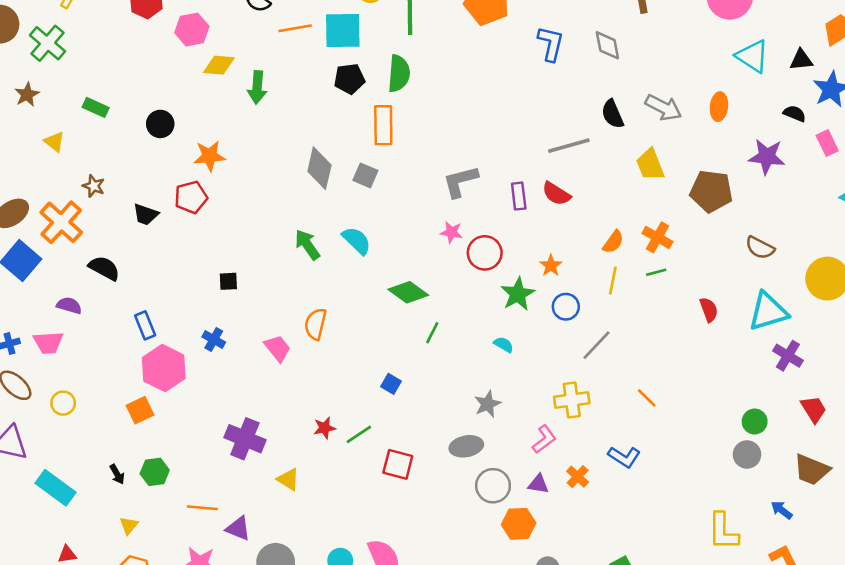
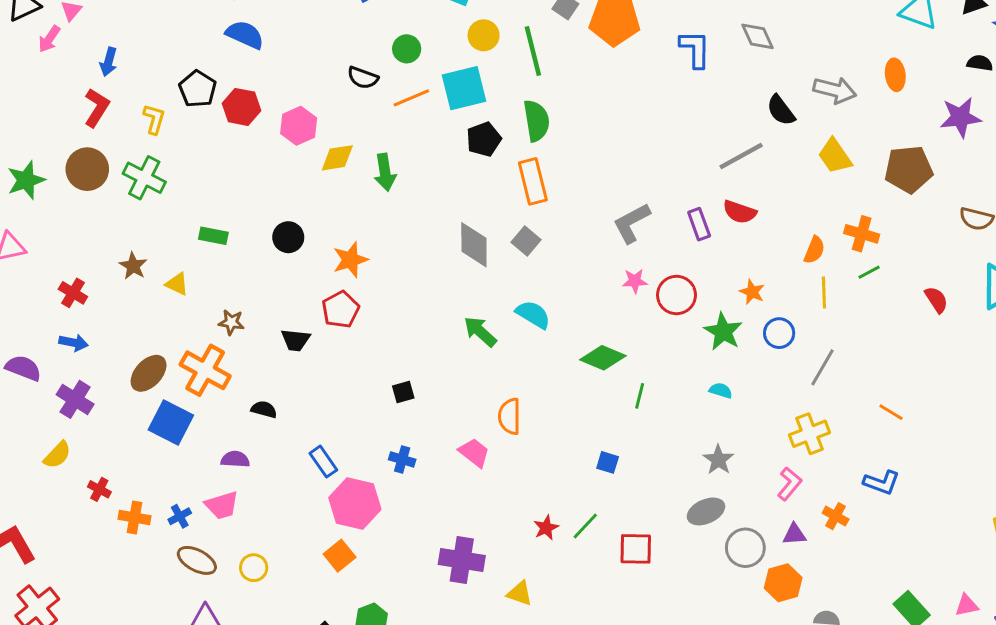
brown star: (27, 95) -> (133, 266), moved
gray square: (365, 175) -> (526, 241), turned 30
black semicircle: (104, 268) -> (264, 409), size x0.7

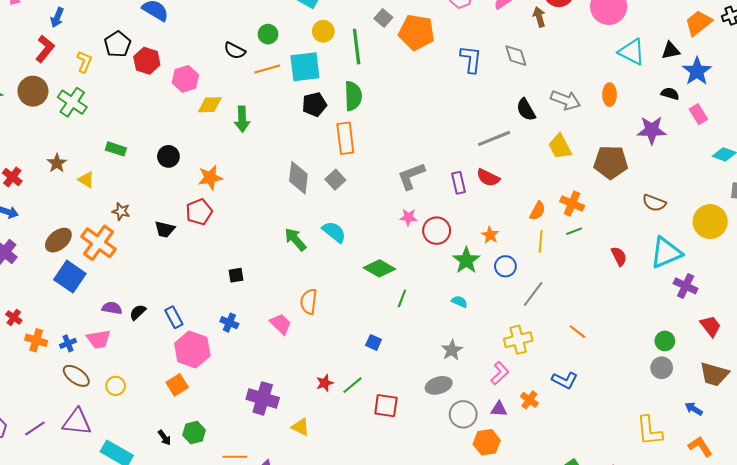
black semicircle: (264, 409) -> (138, 312), moved, turned -66

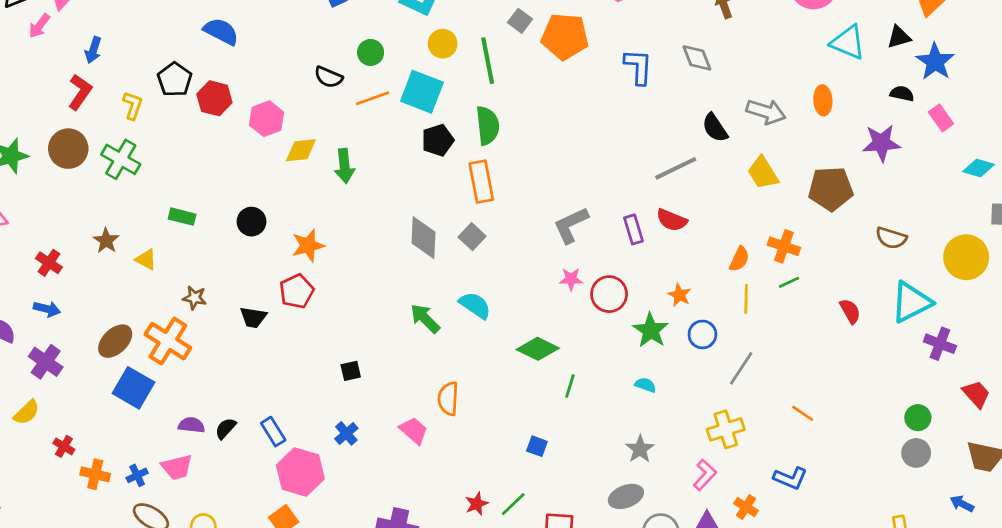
cyan square: (305, 67) -> (422, 92), turned 32
blue cross: (229, 323) -> (346, 433), turned 30

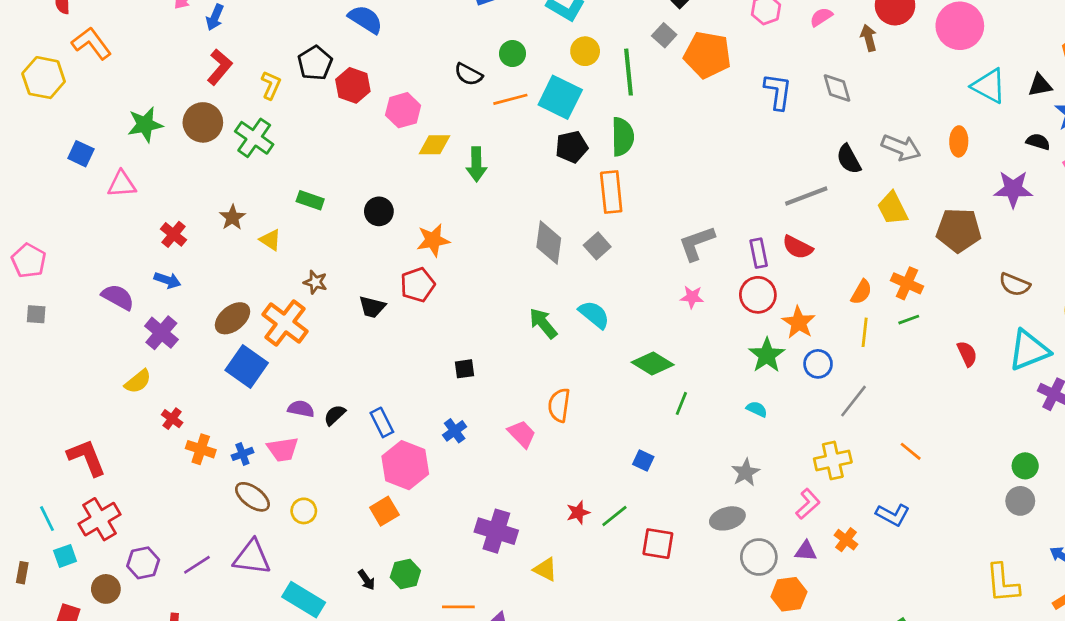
blue arrow: (93, 50) -> (215, 17), moved
red circle: (609, 294) -> (758, 295), moved
orange star: (679, 295) -> (799, 322), size x1.4

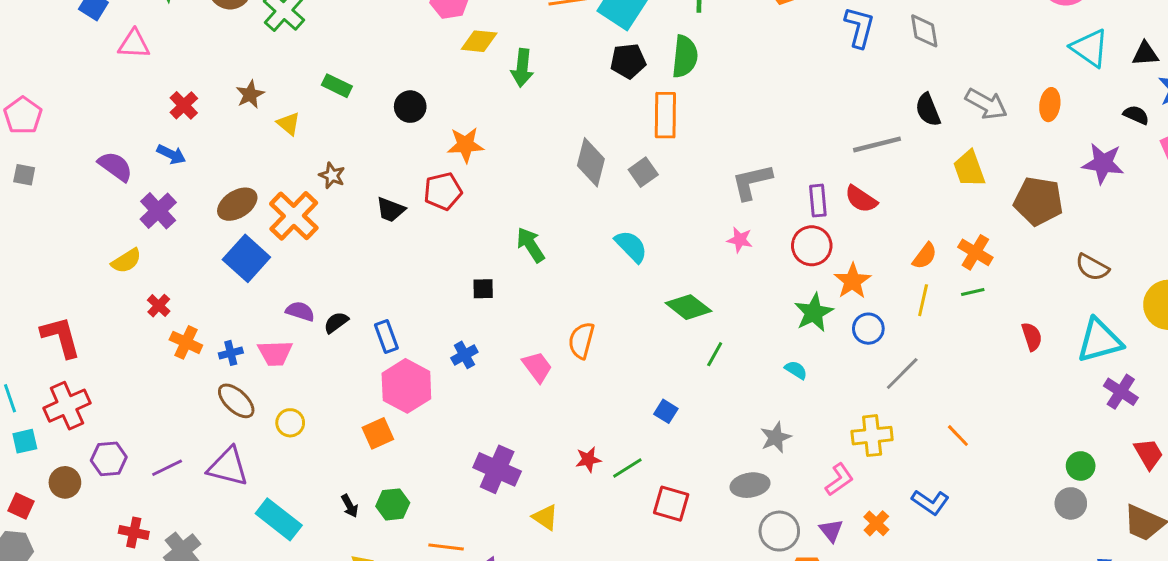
green arrow: (543, 323) -> (531, 245), moved
purple triangle: (806, 551) -> (831, 530), turned 40

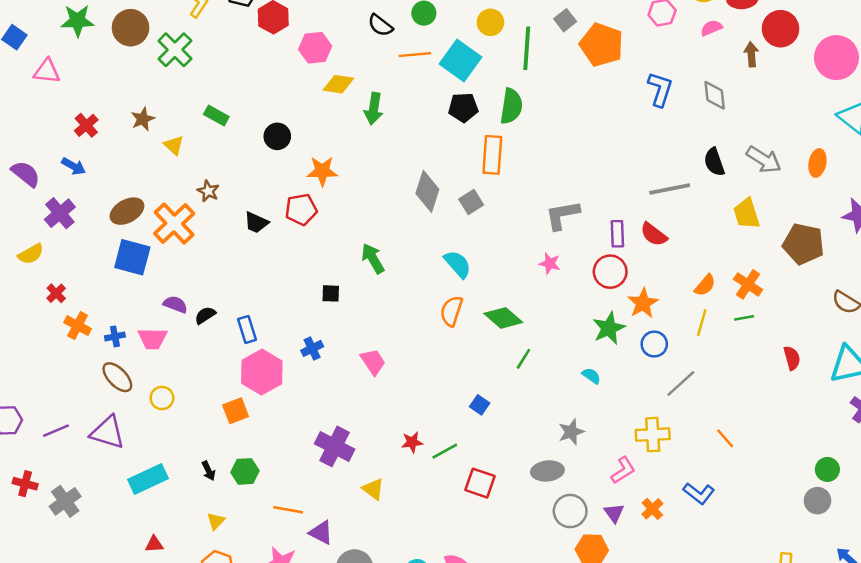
blue square: (246, 258) -> (132, 257), turned -30
orange semicircle: (581, 340) -> (452, 311), moved
cyan rectangle: (279, 519) -> (148, 479), turned -66

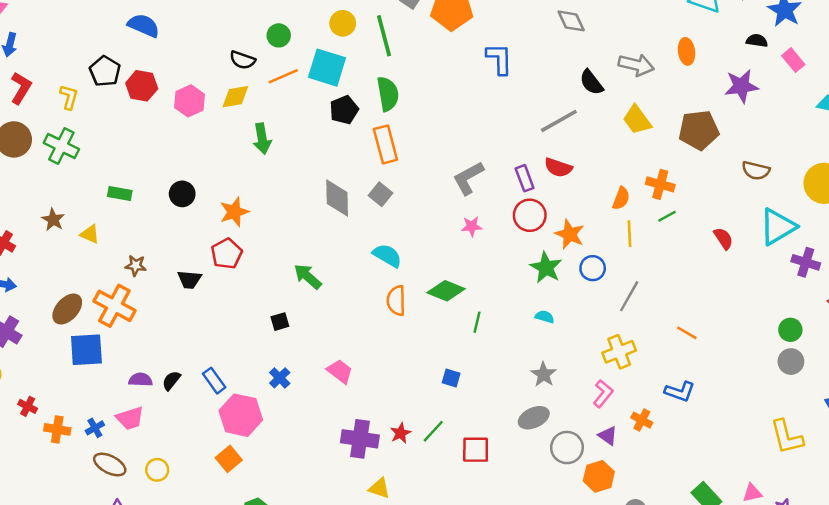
yellow diamond: (338, 84) -> (235, 97), moved
blue L-shape: (660, 89) -> (499, 59), moved
purple cross: (335, 446) -> (360, 439), moved

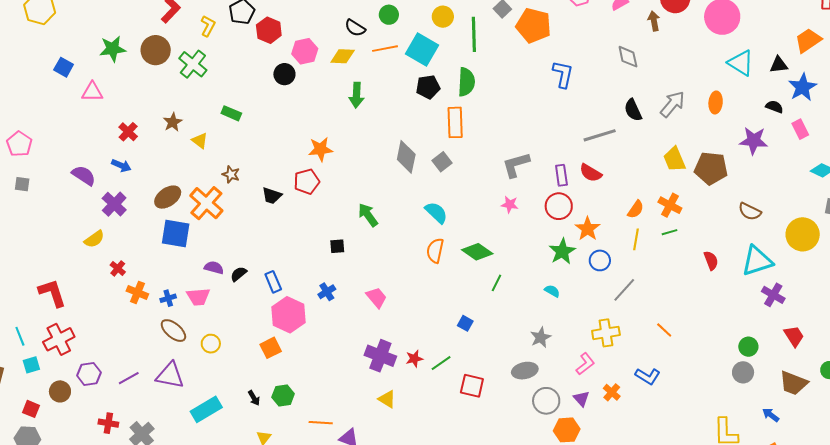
gray arrow: (636, 65) -> (672, 104), turned -76
yellow trapezoid: (637, 120) -> (674, 159), moved
black circle: (182, 194) -> (284, 74), moved

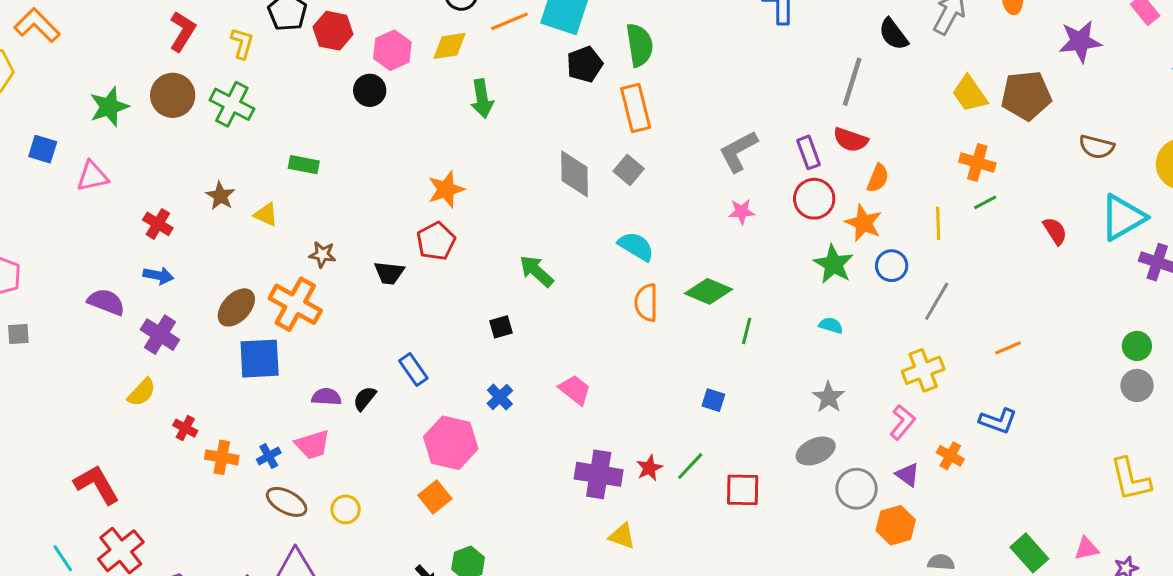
gray line: (600, 135) -> (852, 82), turned -44
orange semicircle: (636, 209) -> (878, 178), moved
blue rectangle: (273, 282) -> (413, 369), moved
orange line: (664, 330) -> (1008, 348), turned -54

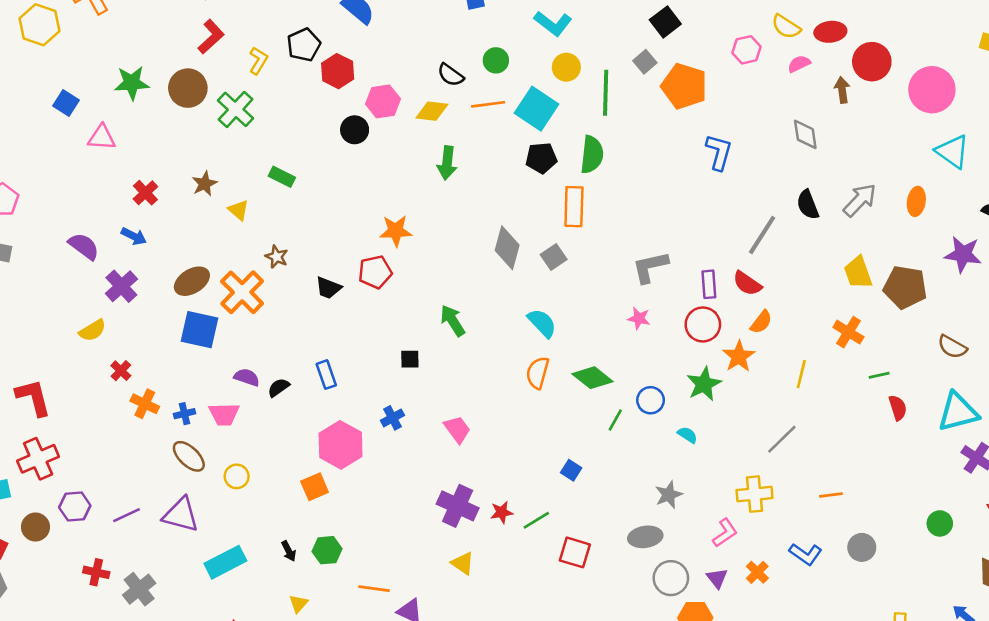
green line: (985, 202) -> (879, 375), moved
blue circle: (892, 266) -> (651, 400), moved
gray circle: (1137, 385) -> (862, 547), moved

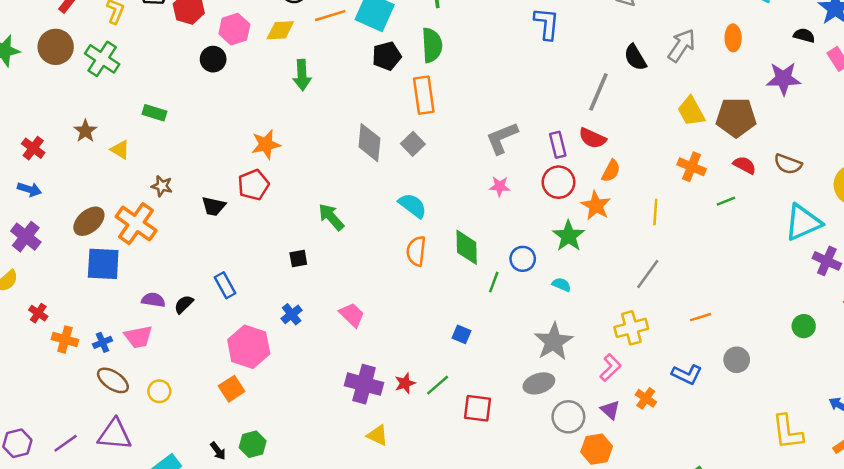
green diamond: (592, 378) -> (467, 247), turned 60
red semicircle: (898, 408) -> (745, 165), moved, turned -35
gray star: (669, 495) -> (554, 342), size x1.5

